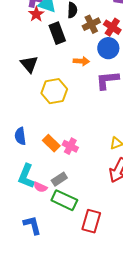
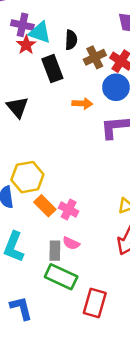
yellow hexagon: (54, 91) -> (27, 177), moved
gray rectangle: (59, 179) -> (55, 251), turned -56
pink semicircle: (40, 187) -> (71, 243), moved

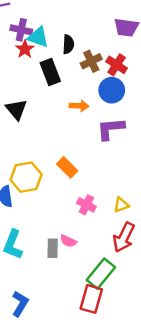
orange rectangle: (45, 206) -> (67, 167), moved
pink cross: (69, 210) -> (86, 205), moved
green rectangle: (61, 277) -> (101, 274), moved, turned -76
blue L-shape: (21, 308) -> (20, 304), turned 45

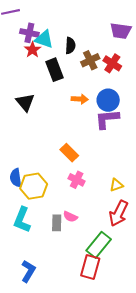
blue circle: (112, 90) -> (108, 100), moved
yellow hexagon: (26, 177) -> (34, 186), moved
pink cross: (86, 205) -> (77, 180), moved

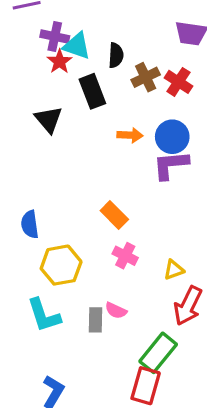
black triangle: (25, 102) -> (49, 120), moved
blue semicircle: (16, 178) -> (30, 224), moved
yellow triangle: (116, 185) -> (174, 270), moved
cyan L-shape: (22, 220) -> (44, 315), turned -40

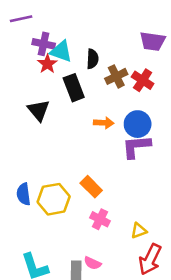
yellow hexagon: (61, 265) -> (54, 199), moved

